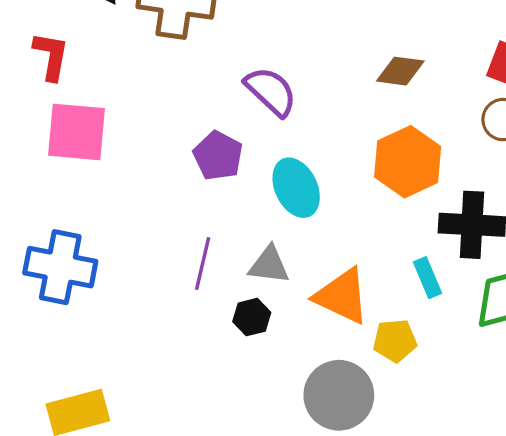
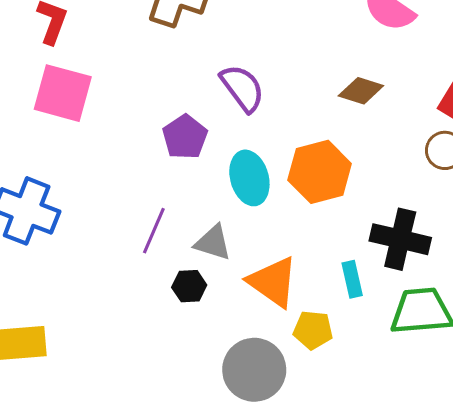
orange hexagon: (408, 162) -> (320, 172), moved

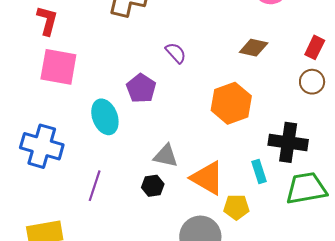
purple semicircle: (242, 88) -> (176, 53), size x0.7
cyan ellipse: (249, 178) -> (105, 117), moved
purple line: (154, 231) -> (95, 186), moved

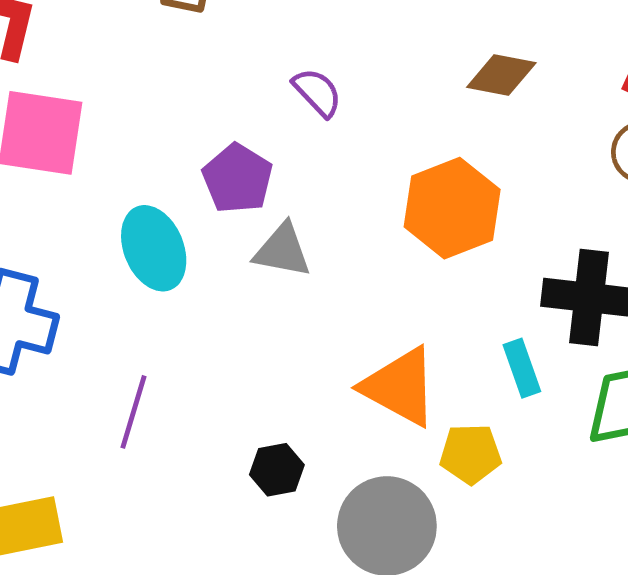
gray triangle: (166, 156) -> (282, 250), moved
black hexagon: (153, 186) -> (277, 470), moved

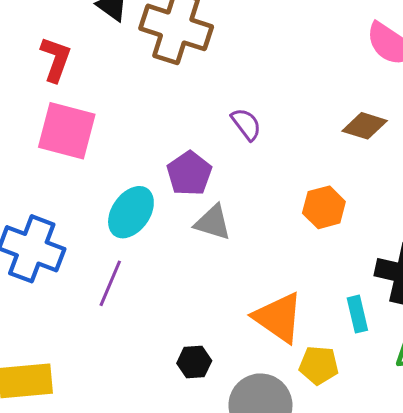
orange hexagon: (452, 208) -> (324, 207), size x0.7
cyan ellipse: (154, 248) -> (131, 212), turned 51
purple line: (133, 412) -> (110, 283), moved

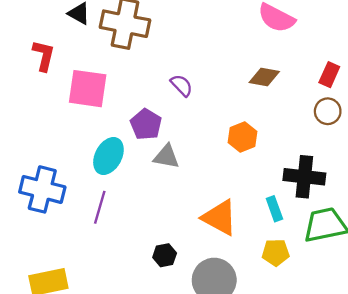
pink square: (67, 131) -> (88, 89), moved
yellow pentagon: (319, 365) -> (276, 252), moved

